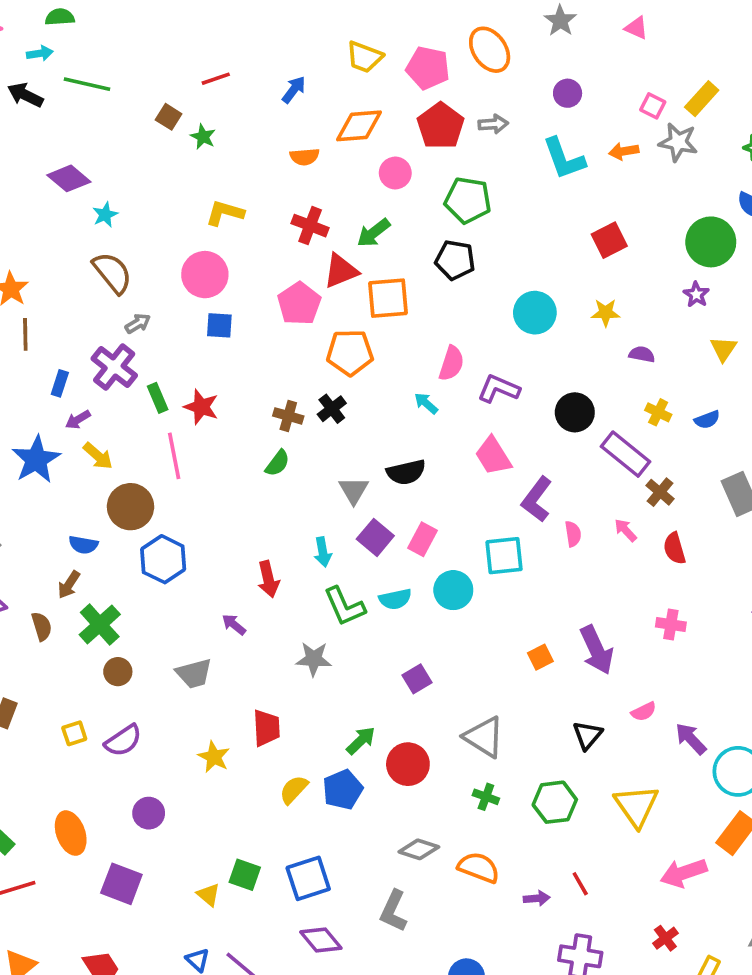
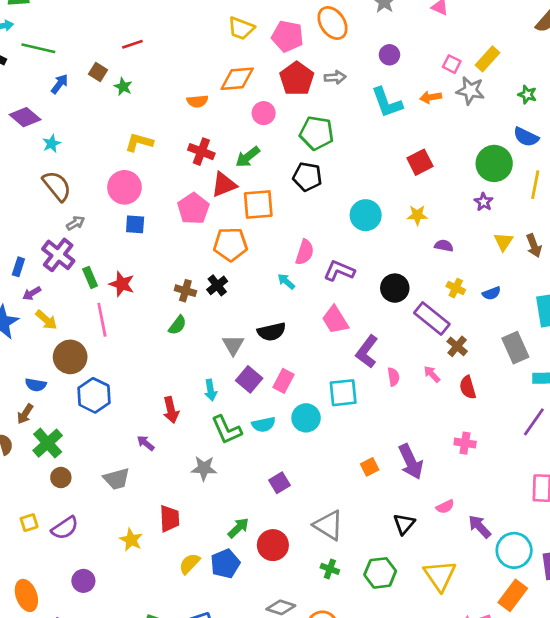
blue arrow: (294, 90) -> (60, 84), moved

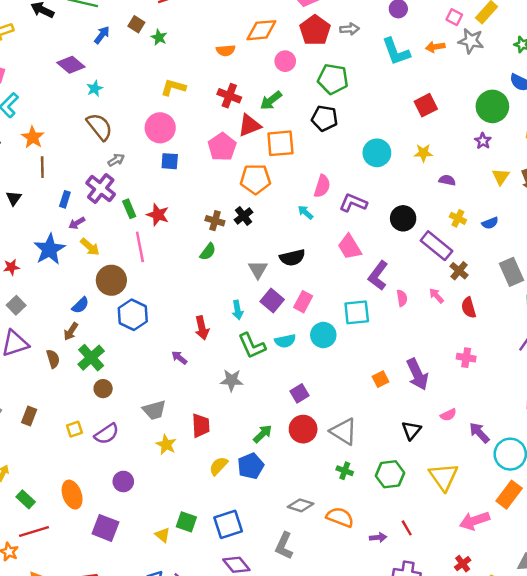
blue semicircle: (36, 385) -> (80, 305), turned -54
gray trapezoid: (117, 479) -> (154, 410), moved
red circle: (273, 545) -> (303, 429), moved

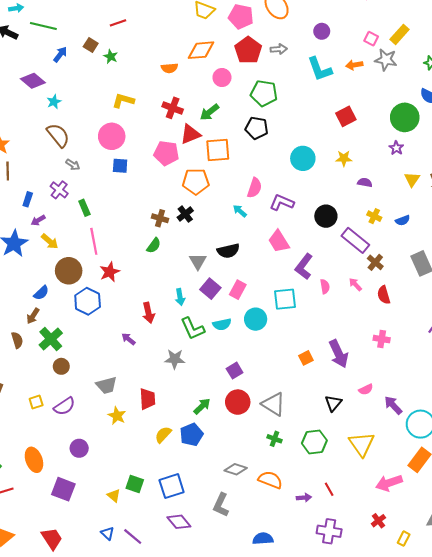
pink pentagon: (222, 147) -> (166, 153), turned -30
gray arrow: (116, 160) -> (73, 165), turned 64
purple cross: (101, 189) -> (59, 190), size x0.7
red star: (158, 215) -> (110, 272), moved, turned 30

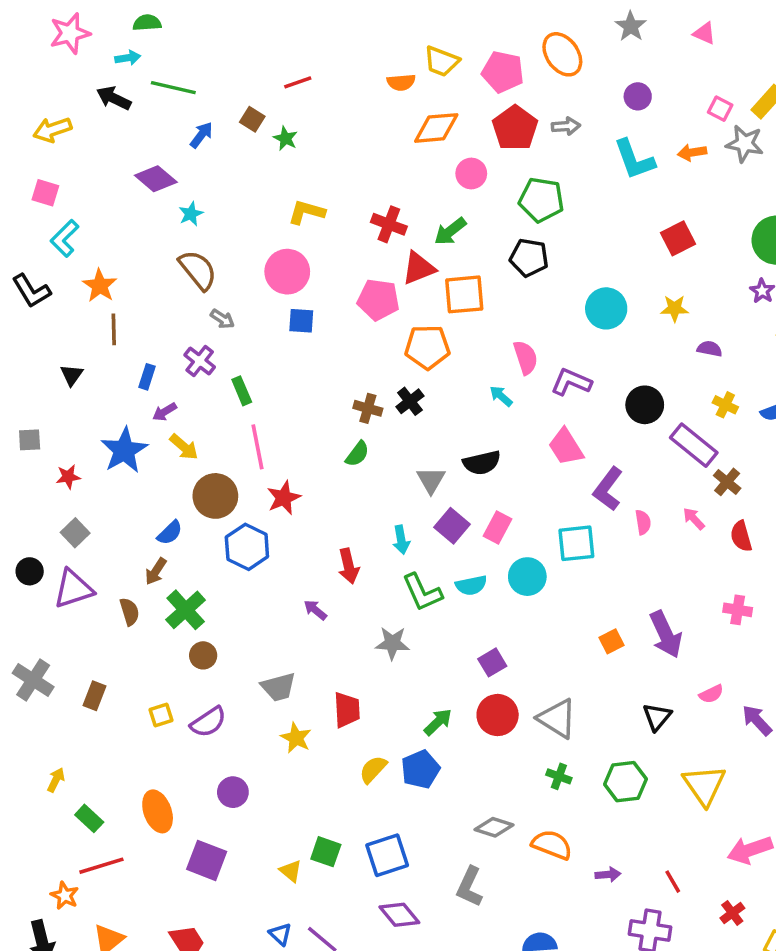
orange semicircle: (169, 68) -> (401, 82), moved
pink semicircle: (255, 188) -> (526, 358), turned -36
red line: (329, 489) -> (673, 882), moved

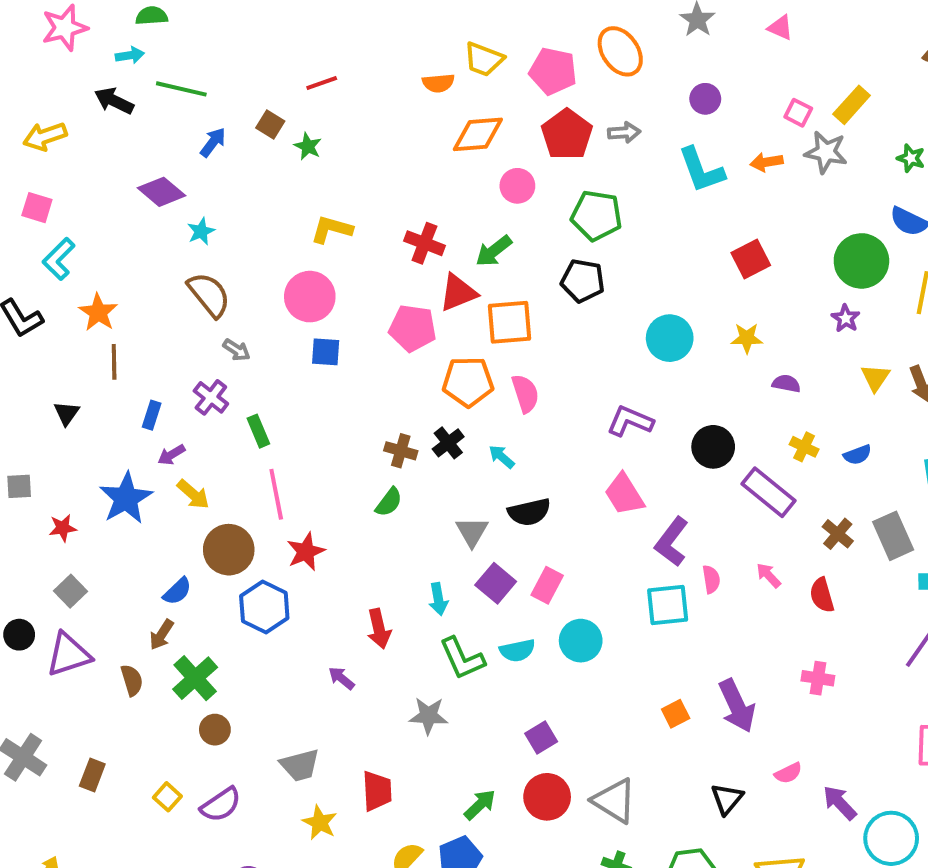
pink semicircle: (526, 358) -> (525, 393), moved
cyan arrow: (501, 396) -> (502, 457), moved
brown cross: (727, 482) -> (838, 534), moved
cyan square: (576, 543) -> (668, 605), moved
yellow square: (161, 715) -> (167, 797), turned -30

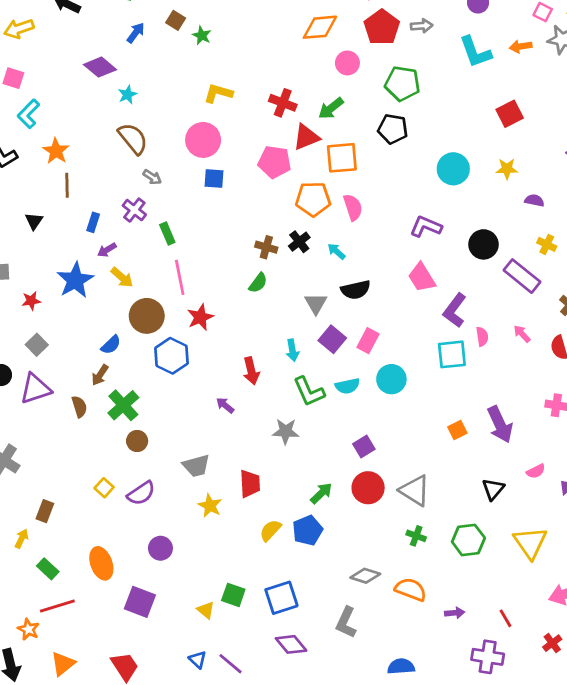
brown rectangle: (92, 775) -> (45, 511), moved

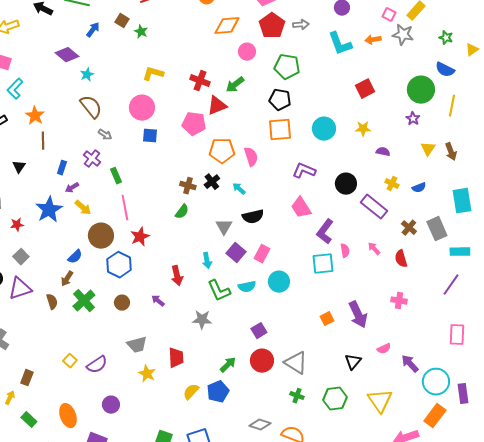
orange square: (342, 158) -> (280, 130), moved
brown circle: (137, 441) -> (122, 303), moved

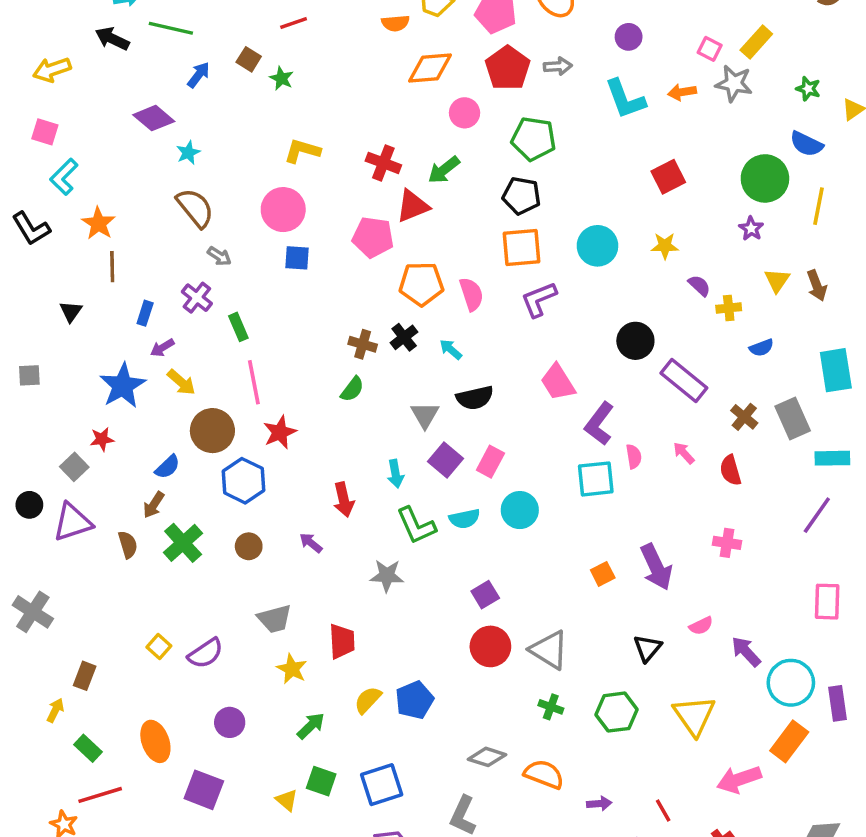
purple semicircle: (383, 152) -> (699, 286), turned 32
purple L-shape: (304, 171) -> (539, 299), moved, turned -45
yellow cross: (392, 184) -> (729, 308), moved, turned -32
red star: (17, 225) -> (102, 439), moved
green arrow: (228, 365) -> (311, 726), moved

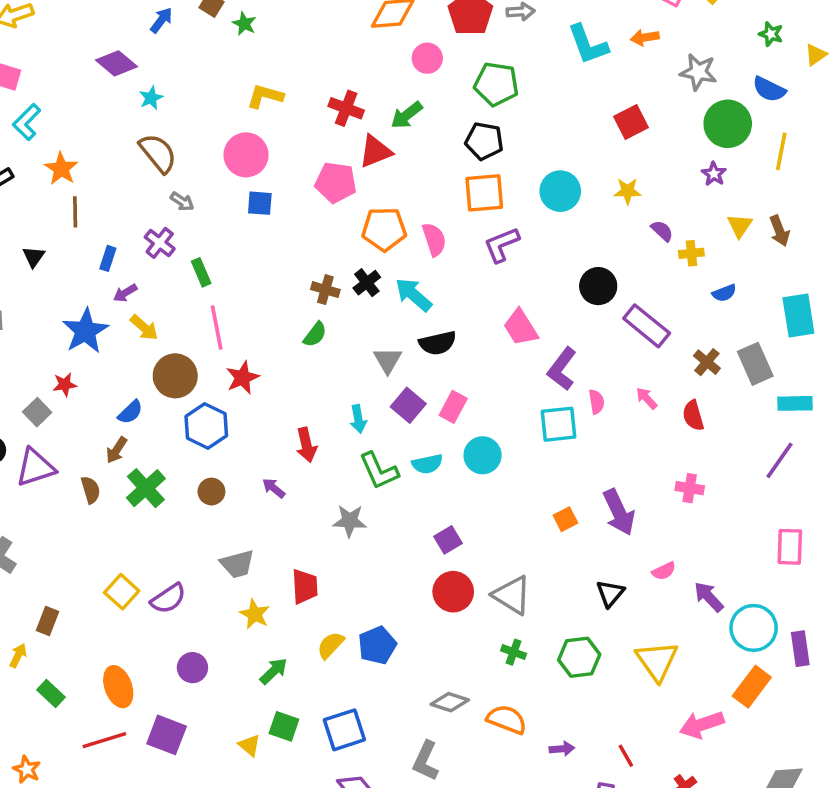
gray star: (734, 84) -> (698, 72), moved
cyan arrow: (451, 349) -> (413, 295), size x1.6
yellow square: (159, 646) -> (122, 592), size x1.4
red line: (100, 795) -> (104, 740), moved

